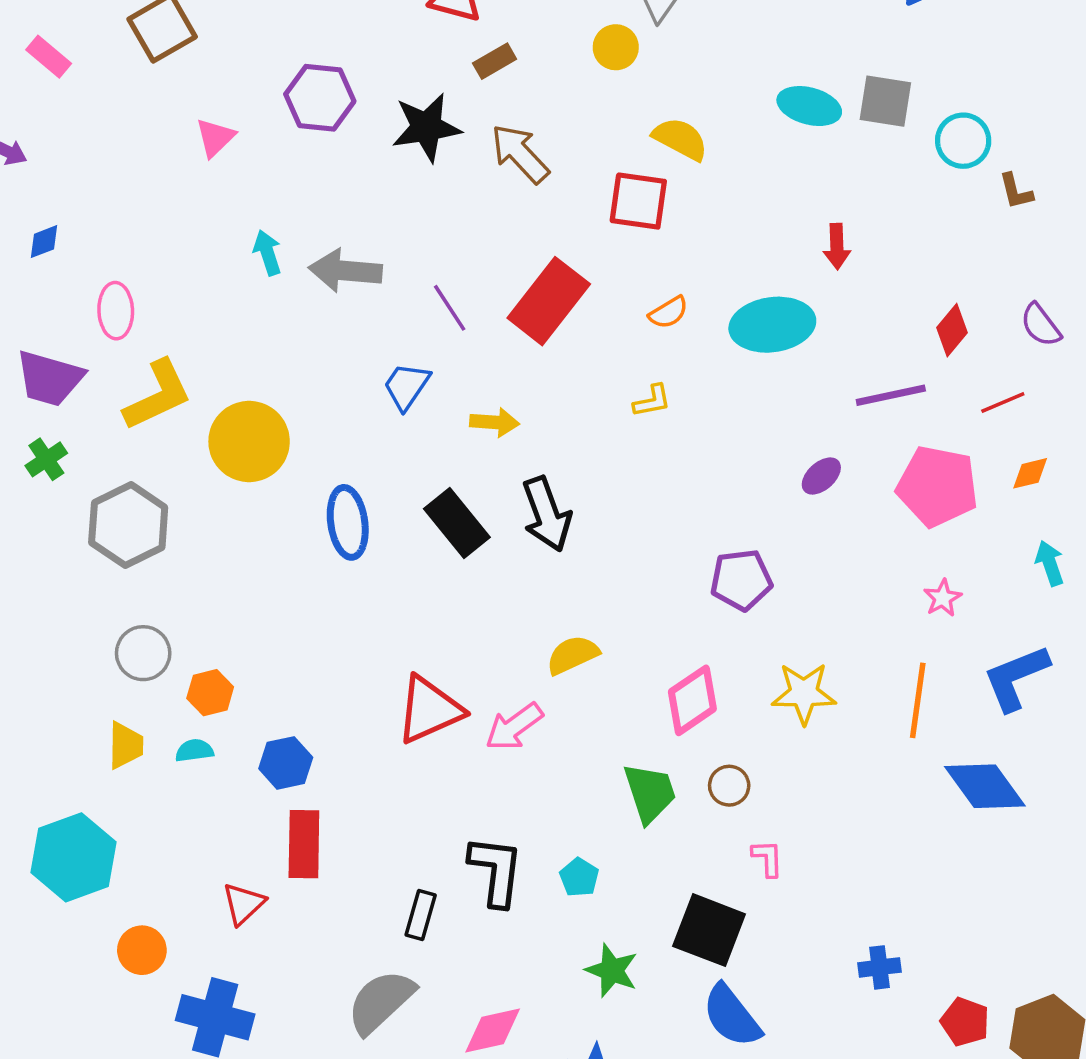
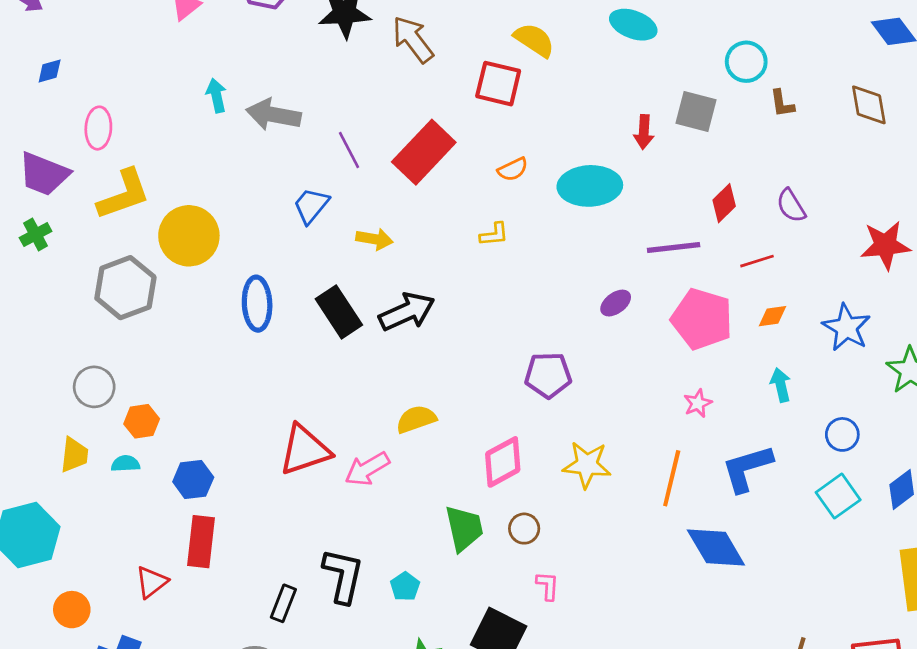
gray square: (885, 101) -> (696, 111), moved
black arrow: (547, 514) -> (407, 312), turned -100
gray hexagon: (128, 525) -> (125, 288), moved

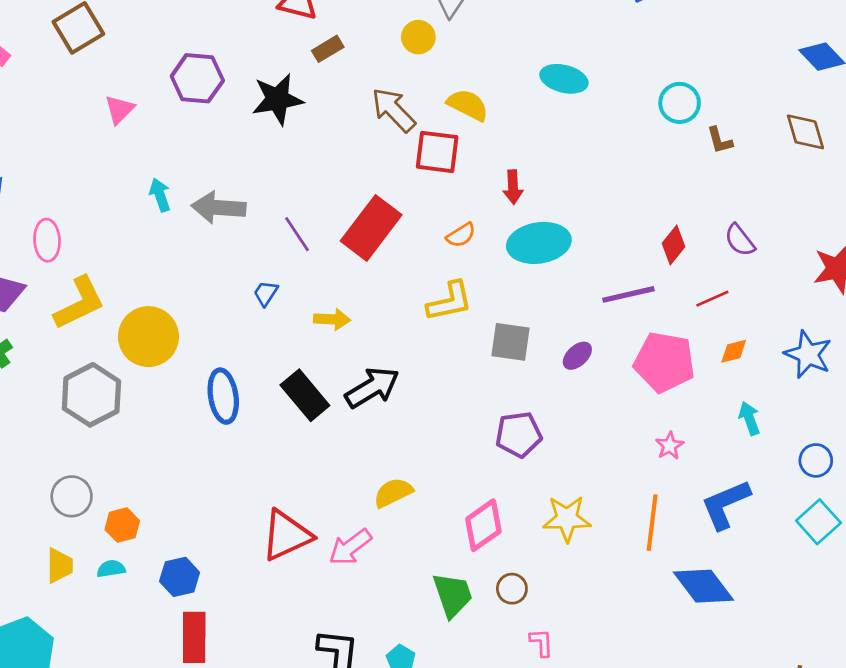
brown arrow: (413, 39) -> (393, 110), moved
gray square: (696, 111) -> (510, 342), moved
red arrow: (644, 132) -> (513, 187), moved
blue trapezoid: (311, 206) -> (266, 293), size x0.7
yellow L-shape: (494, 234) -> (450, 301), size x1.6

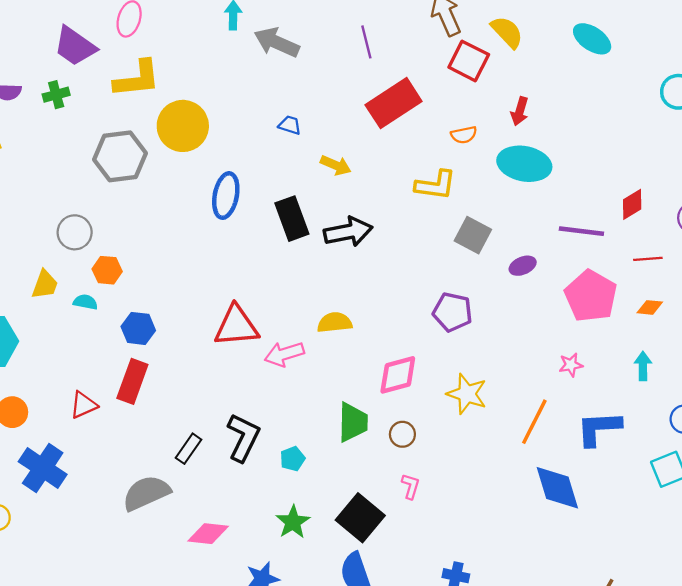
purple line: (297, 234) -> (366, 42), moved
blue trapezoid: (266, 293) -> (290, 125), turned 55

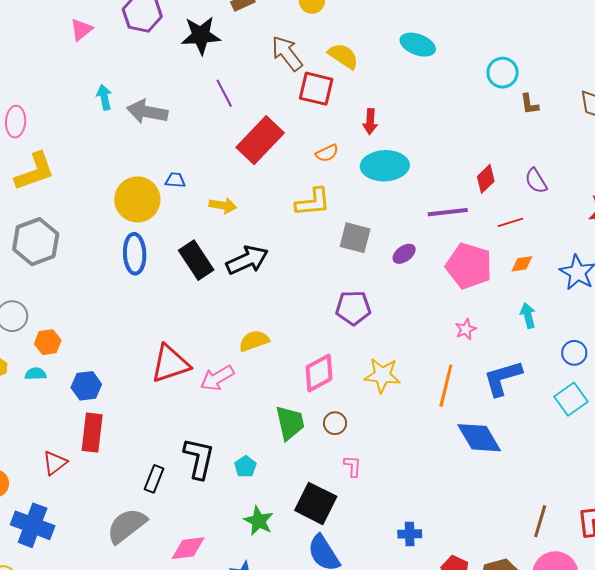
yellow circle: (183, 126) -> (137, 199), moved

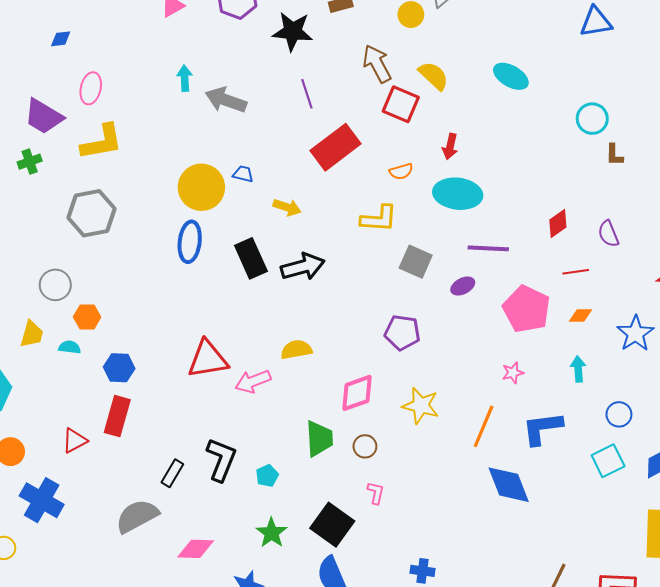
purple line: (448, 212) -> (488, 248), moved

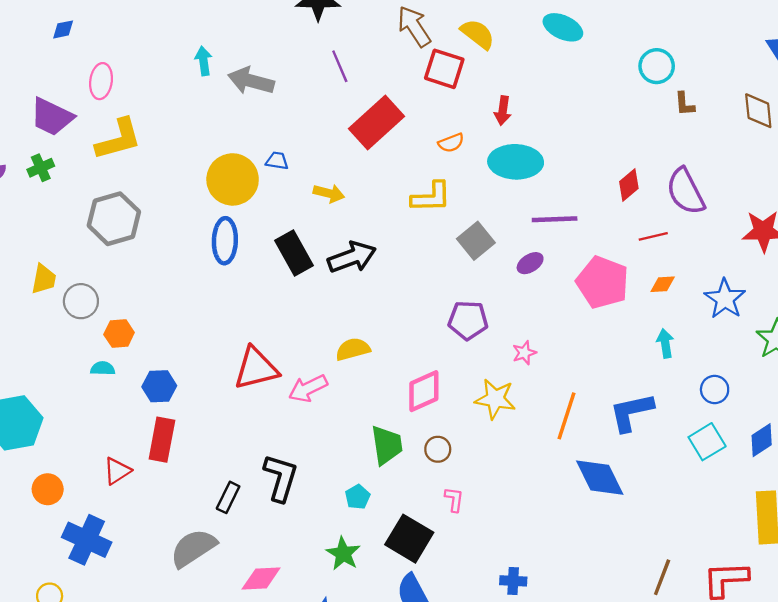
purple semicircle: (608, 234) -> (686, 191), size x1.6
gray square: (416, 262) -> (476, 241), turned 32
yellow trapezoid: (32, 334) -> (44, 279), moved
pink star: (513, 373) -> (524, 353), moved
cyan pentagon: (267, 476) -> (358, 497), moved

